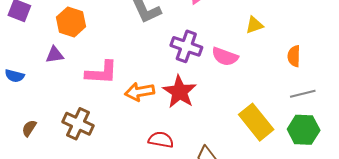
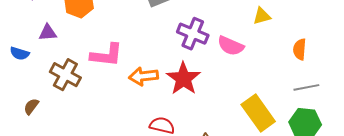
purple triangle: (55, 55) -> (48, 33), moved
brown cross: (78, 124) -> (65, 75), moved

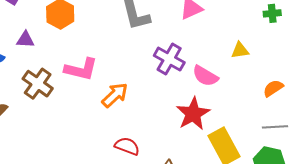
orange semicircle: (300, 49) -> (273, 88), turned 45
orange arrow: (143, 76) -> (115, 95), turned 136
red star: (183, 79) -> (193, 114), moved

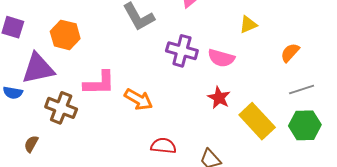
purple triangle: (25, 40) -> (38, 68), size x1.8
orange arrow: (115, 95) -> (139, 99), turned 88
red star: (193, 114) -> (219, 98), size x0.7

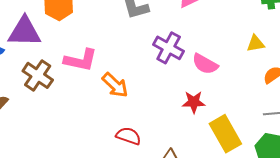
yellow triangle: (248, 25) -> (256, 44), moved
red star: (219, 98) -> (194, 102), turned 30

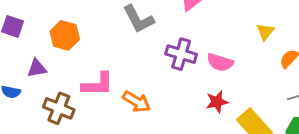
purple triangle: (24, 32) -> (37, 68), size x0.6
yellow triangle: (256, 44) -> (265, 32), turned -30

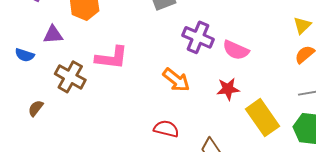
yellow triangle: (265, 32) -> (302, 25), moved
orange arrow: (137, 102) -> (176, 80), moved

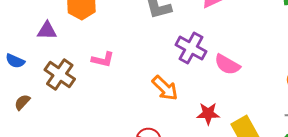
blue semicircle: (25, 55) -> (15, 61), moved
pink L-shape: (112, 58) -> (103, 60), size x0.7
red star: (228, 89) -> (208, 114), moved

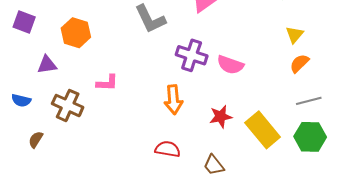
orange arrow: (165, 88) -> (173, 100), turned 52

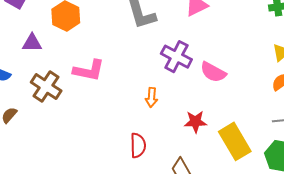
pink L-shape: (107, 83) -> (89, 70), size x1.4
orange arrow: (173, 100) -> (152, 97), size x0.7
red semicircle: (168, 149) -> (138, 145), turned 70

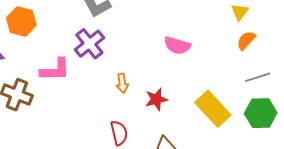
purple cross: (176, 57) -> (89, 44), moved, turned 36
red star: (195, 122) -> (156, 99), moved

